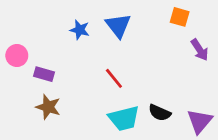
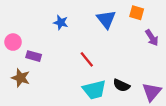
blue triangle: (118, 26) -> (106, 19), moved
brown star: (48, 107) -> (21, 78), moved

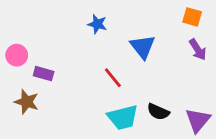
orange square: (137, 13) -> (192, 17), moved
blue triangle: (106, 19) -> (143, 47), moved
blue star: (61, 23) -> (97, 24), moved

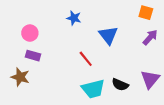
purple arrow: (198, 50) -> (150, 37), turned -105
pink circle: (17, 55) -> (30, 33), moved
purple triangle: (198, 120) -> (150, 79), moved

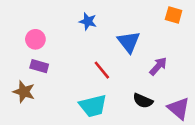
purple arrow: (150, 37) -> (158, 66), moved
purple triangle: (150, 79) -> (179, 108), moved, turned -30
cyan trapezoid: (93, 89) -> (93, 106), moved

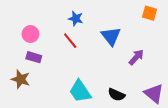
red line: (102, 70) -> (70, 41), moved
black semicircle: (143, 101) -> (116, 95), moved
cyan trapezoid: (93, 106) -> (80, 91), turned 70

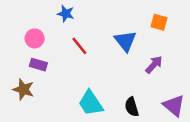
orange square: (150, 13) -> (159, 22), moved
blue star: (76, 19) -> (66, 14), moved
black semicircle: (116, 95) -> (132, 107), turned 49

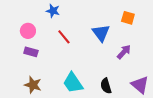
brown star: (23, 89) -> (33, 85), moved

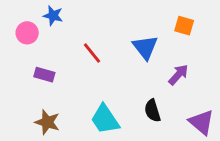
blue star: (53, 11) -> (53, 16), moved
pink circle: (28, 31) -> (27, 33), moved
black semicircle: (106, 86) -> (152, 111), moved

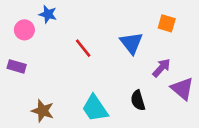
purple rectangle: (44, 75) -> (17, 66), moved
purple triangle: (201, 122) -> (182, 89), moved

